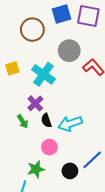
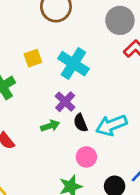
gray circle: (69, 51) -> (120, 20), moved
green arrow: (23, 121) -> (50, 126), turned -72

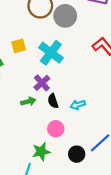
gray circle: (120, 20) -> (65, 16), moved
cyan arrow: (111, 125) -> (78, 105), size x0.6

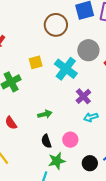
gray circle: (65, 16) -> (88, 50), moved
purple cross: (42, 83) -> (83, 96), moved
black semicircle: (53, 101) -> (46, 141), moved

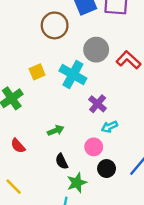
pink circle: (70, 140) -> (94, 147), moved
black circle: (90, 163) -> (107, 169), moved

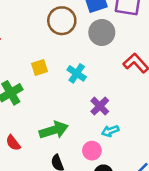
gray circle: (96, 50) -> (102, 32), moved
cyan cross: (73, 75) -> (77, 73), size x0.7
green arrow: (56, 130) -> (54, 130), size x1.6

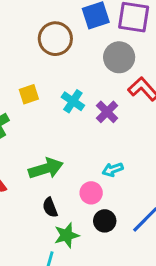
gray circle: (102, 32) -> (119, 57), moved
purple cross: (100, 106) -> (107, 112), moved

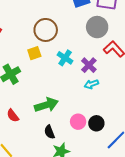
brown circle: (55, 39) -> (46, 30), moved
cyan arrow: (113, 170) -> (91, 84), moved
black circle: (105, 221) -> (96, 123), moved

